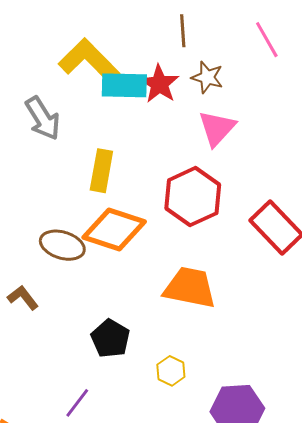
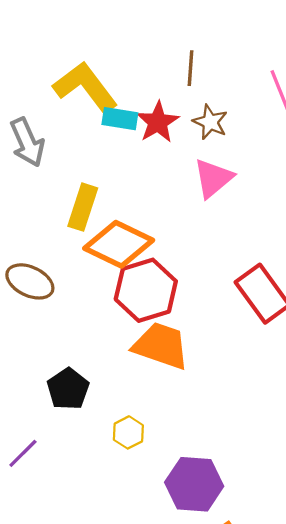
cyan rectangle: (124, 85) -> (120, 119), size x0.7
red hexagon: (193, 197) -> (146, 290), moved
orange diamond: (114, 230) -> (119, 244), moved

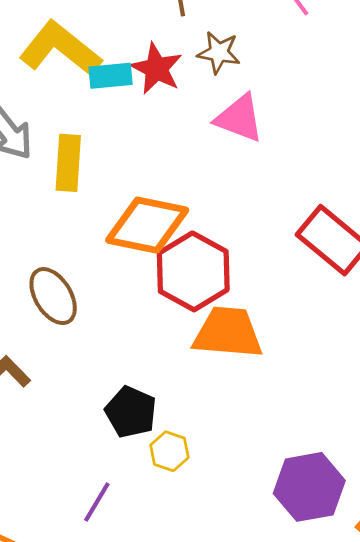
pink triangle: (213, 178) -> (239, 118), turned -45
yellow rectangle: (83, 207) -> (68, 163), moved
brown ellipse: (30, 281) -> (53, 296), turned 48
yellow hexagon: (128, 432) -> (169, 451), moved

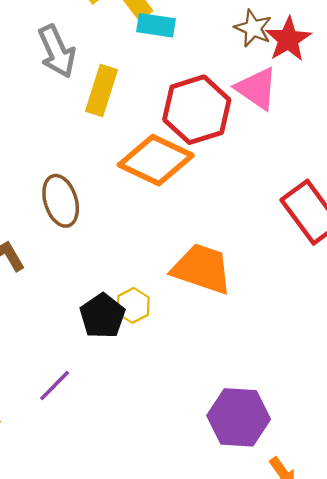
red star: (157, 69) -> (288, 39), moved
red hexagon: (193, 271) -> (197, 110), moved
yellow hexagon: (169, 451) -> (133, 305), moved

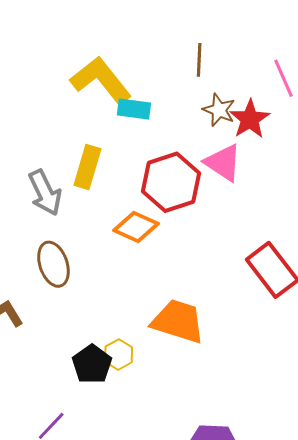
gray arrow: (57, 51) -> (45, 193), moved
orange diamond: (156, 160) -> (136, 227), size x0.7

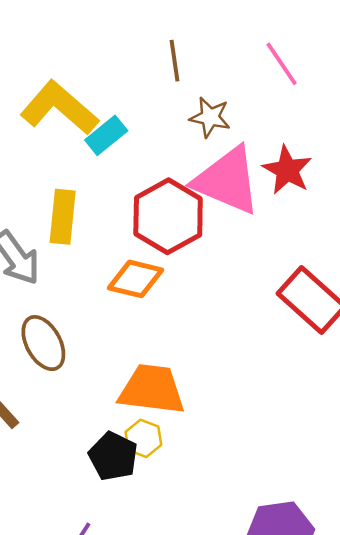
cyan rectangle: (134, 109) -> (106, 135), turned -36
red star: (250, 119) -> (287, 170), moved
pink triangle: (223, 163) -> (227, 181), size x1.5
orange trapezoid: (178, 321) -> (152, 389), moved

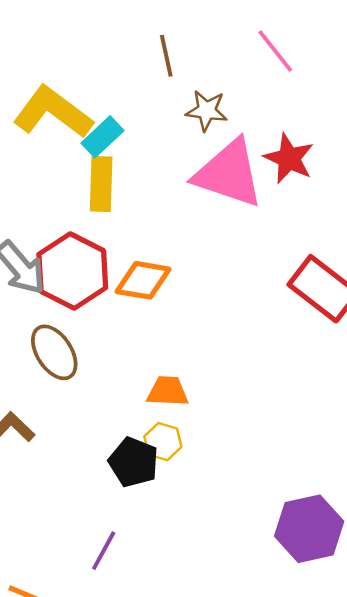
red hexagon: (168, 216) -> (72, 271), moved
yellow rectangle: (63, 217) -> (101, 184), moved
orange trapezoid: (152, 389) -> (168, 391), size x0.6

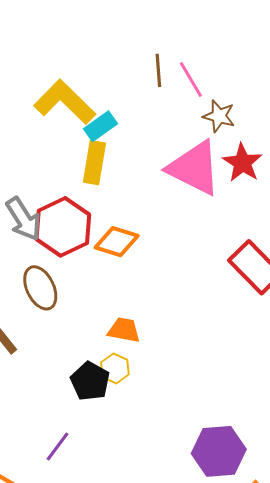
pink line: (275, 51) -> (191, 80), moved
brown star: (207, 111) -> (219, 116), moved

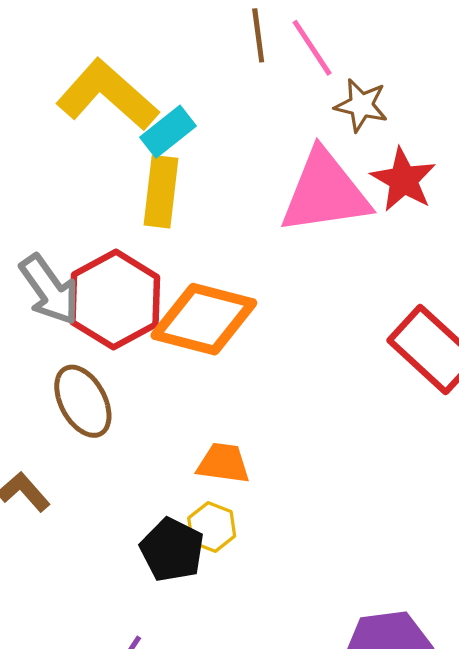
pink triangle: (194, 168) -> (325, 192), turned -32
orange diamond: (117, 242) -> (204, 319), size x1.4

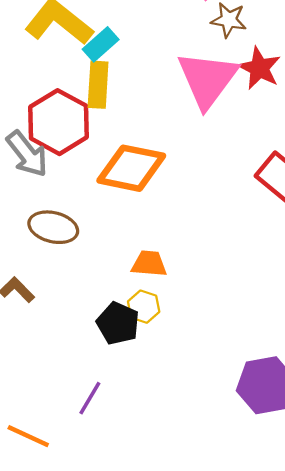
pink triangle: (325, 192) -> (207, 79), turned -42
red hexagon: (115, 300) -> (58, 122), moved
brown ellipse: (83, 401) -> (53, 227), turned -45

